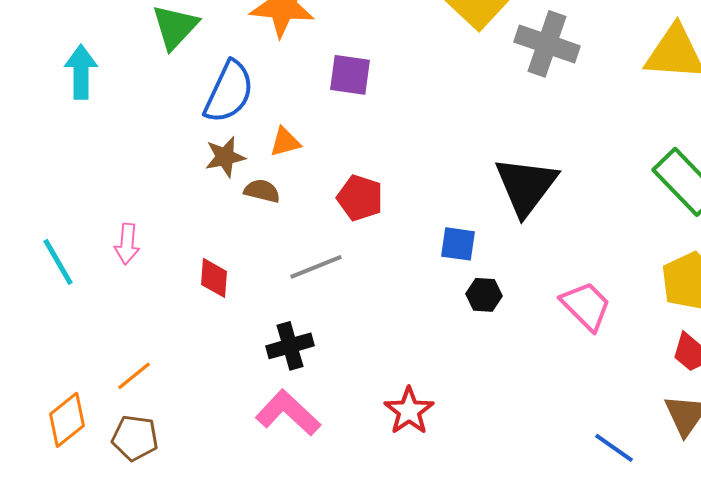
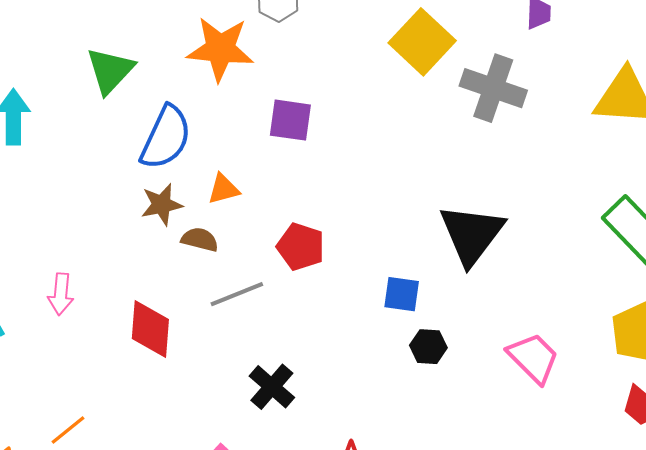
gray line: (316, 267) -> (237, 294), moved
red diamond: (214, 278) -> (150, 329), size x1.4
black cross: (290, 346) -> (272, 387), moved, turned -33

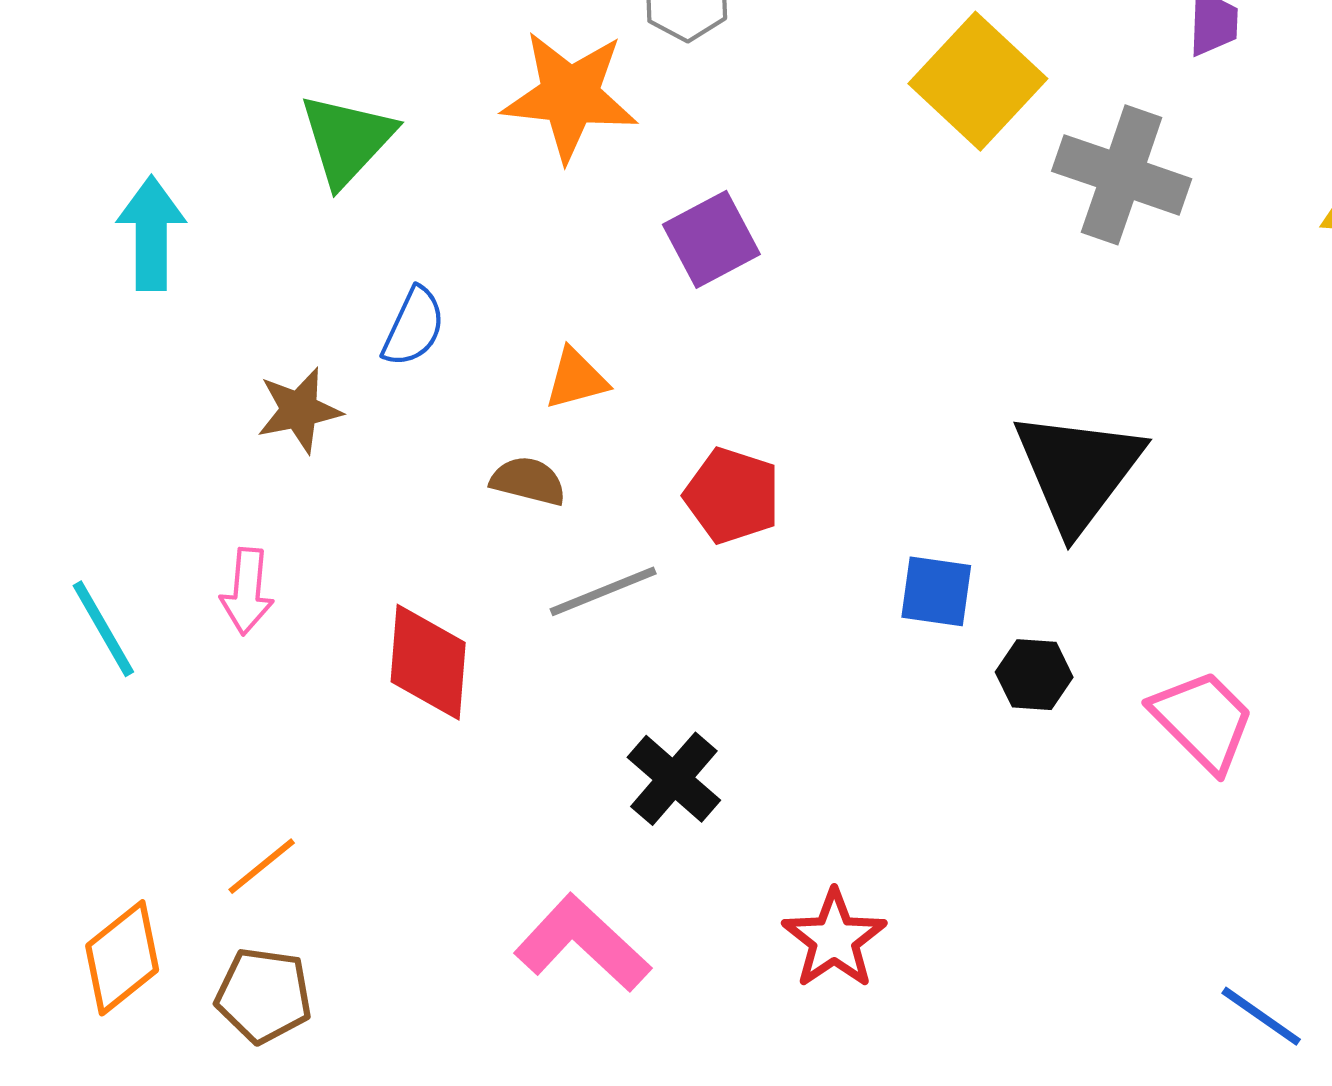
purple square: (290, 120) -> (711, 239), turned -36
blue semicircle: (166, 138) -> (414, 327), moved, size x0.6
brown star: (162, 204) -> (299, 410), moved
black hexagon: (428, 347) -> (1034, 675), moved

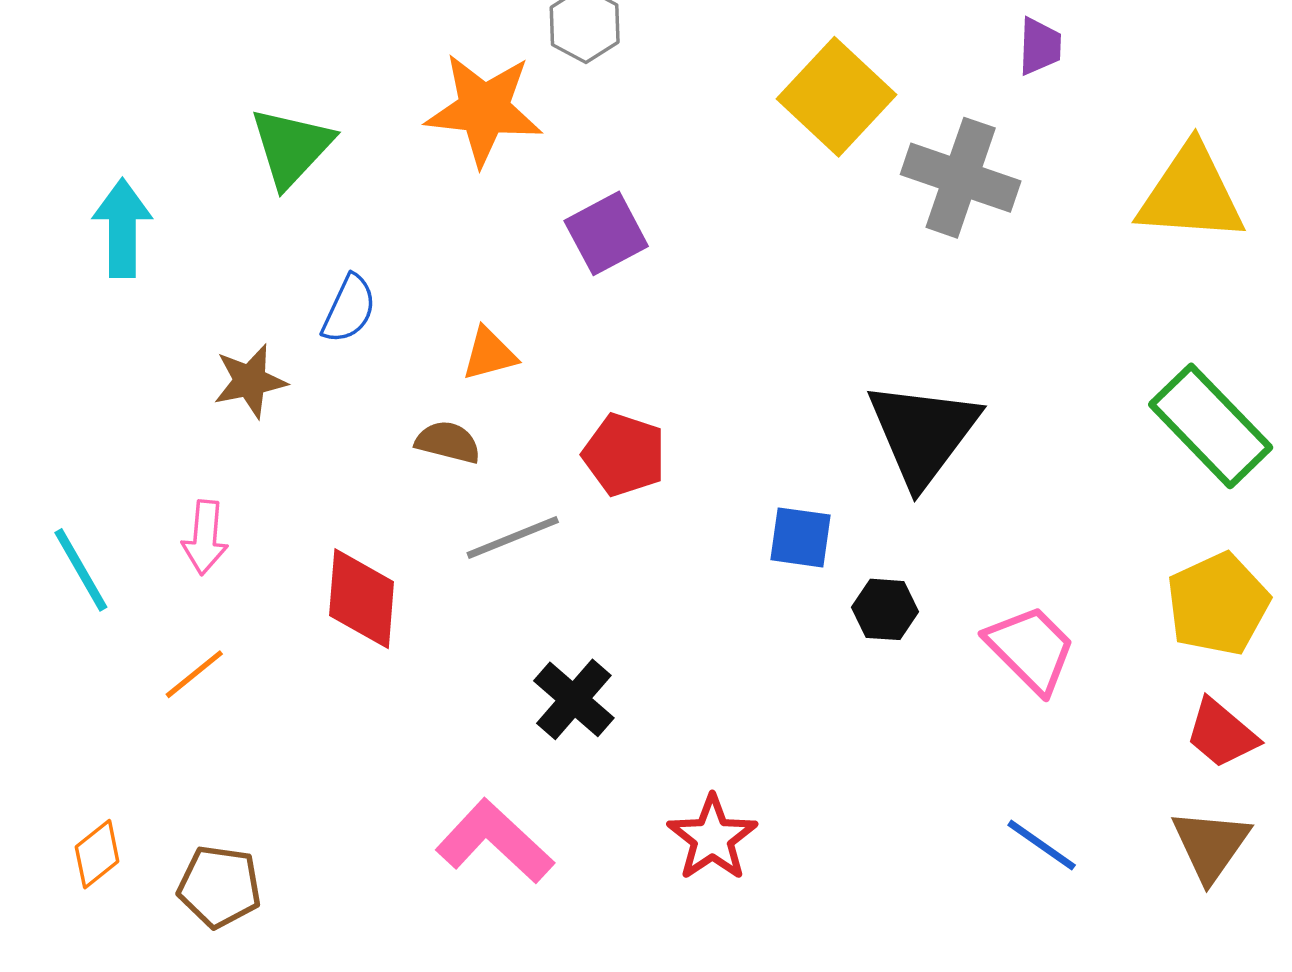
orange line: (262, 866) -> (194, 674), moved
orange diamond: (122, 958) -> (97, 854), size x0.7
blue line: (1261, 1016) -> (1042, 845), moved

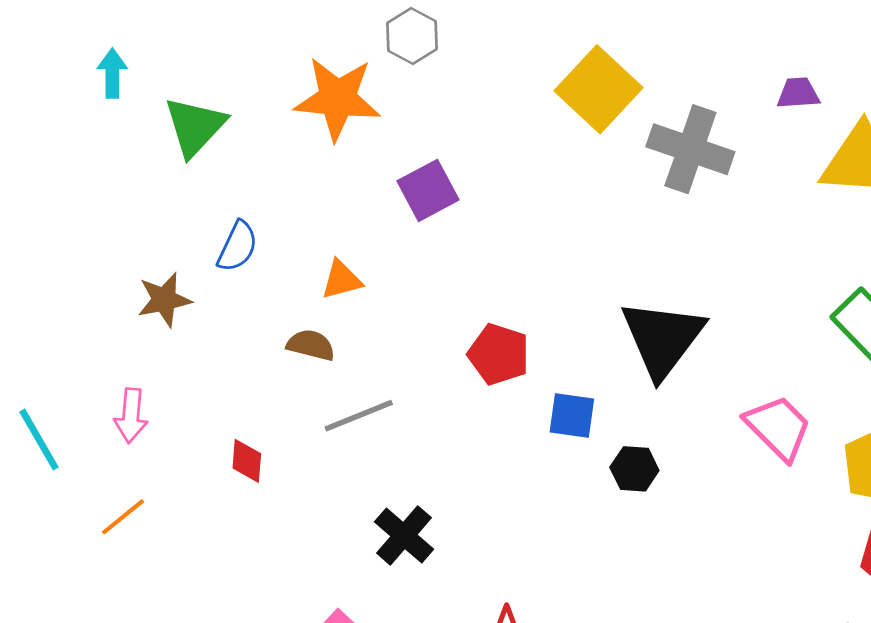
purple trapezoid: (1040, 46) -> (798, 93), moved, turned -96
cyan arrow: (122, 228) -> (112, 73), moved, size x0.7
red pentagon: (624, 455) -> (499, 354), moved
red diamond: (362, 599) -> (247, 461), size x0.6
pink trapezoid: (1031, 649) -> (778, 428), moved

